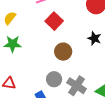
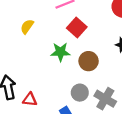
green star: (13, 44) -> (60, 52), moved

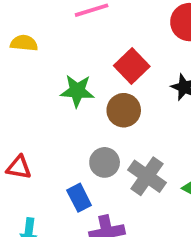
yellow semicircle: (27, 27) -> (24, 43), turned 56
red square: (77, 28) -> (132, 66), moved

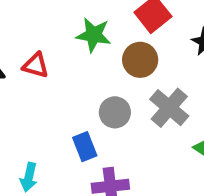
red triangle: (19, 167) -> (36, 65), moved
gray cross: (147, 176) -> (169, 108), moved

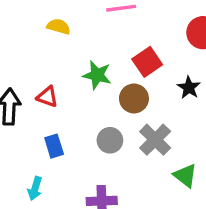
blue rectangle: (85, 147) -> (54, 146), moved

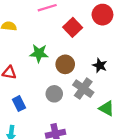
red square: (147, 62) -> (73, 27), moved
black star: (189, 88) -> (100, 65), moved

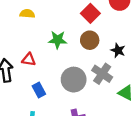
brown circle: (65, 64) -> (90, 40), moved
gray circle: (54, 94) -> (74, 80), size x1.5

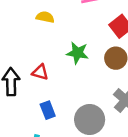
gray circle: (74, 80) -> (90, 120), moved

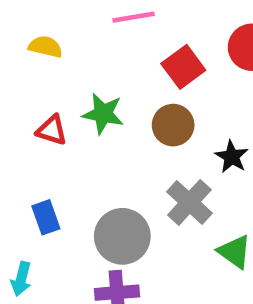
red triangle: (40, 72) -> (52, 130), moved

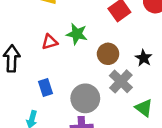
brown circle: (173, 125) -> (108, 54), moved
red triangle: (52, 130) -> (50, 42), turned -35

